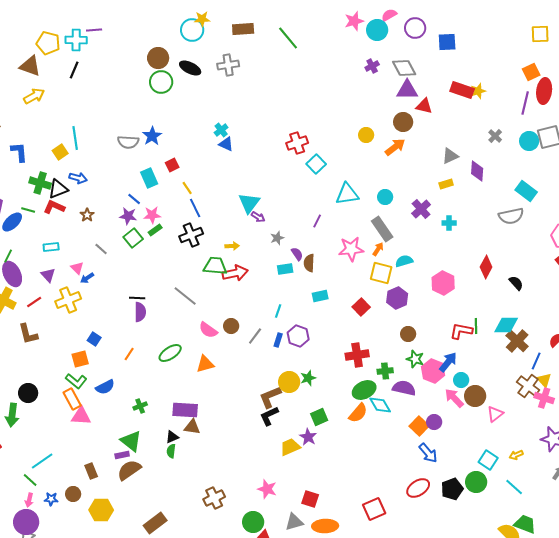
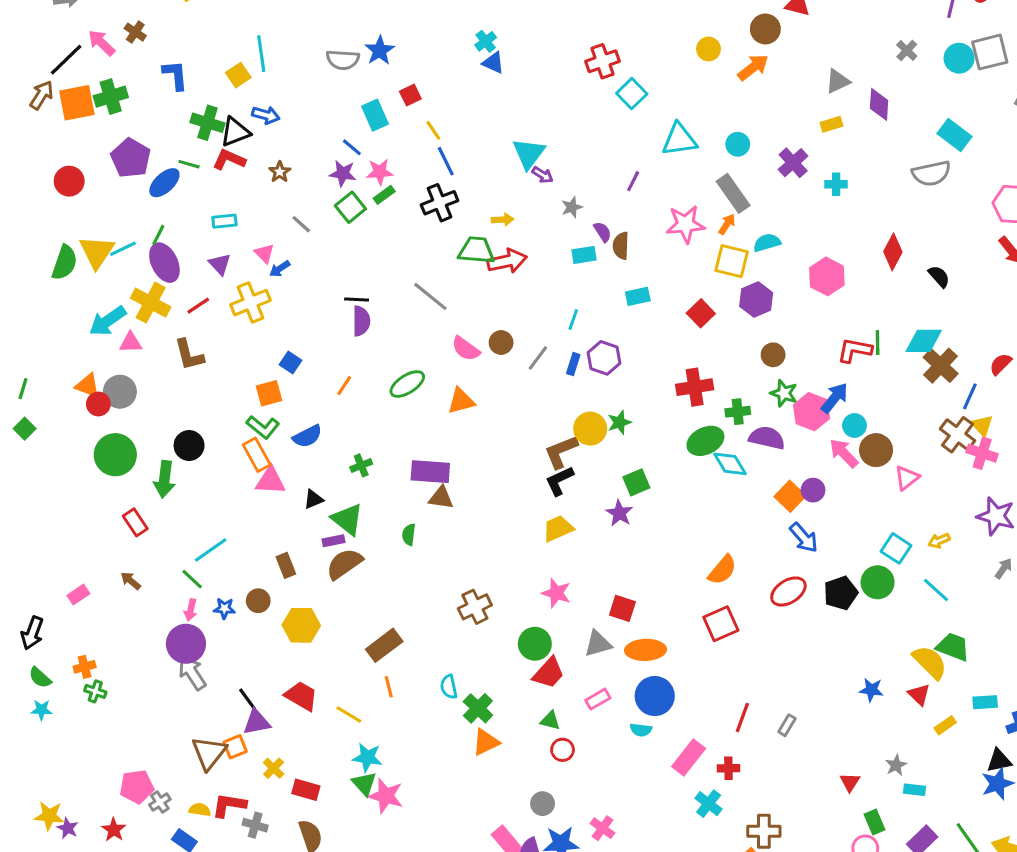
orange semicircle: (358, 413) -> (722, 570), moved
black triangle: (172, 437) -> (314, 499), moved
yellow trapezoid: (290, 447) -> (558, 528), moved

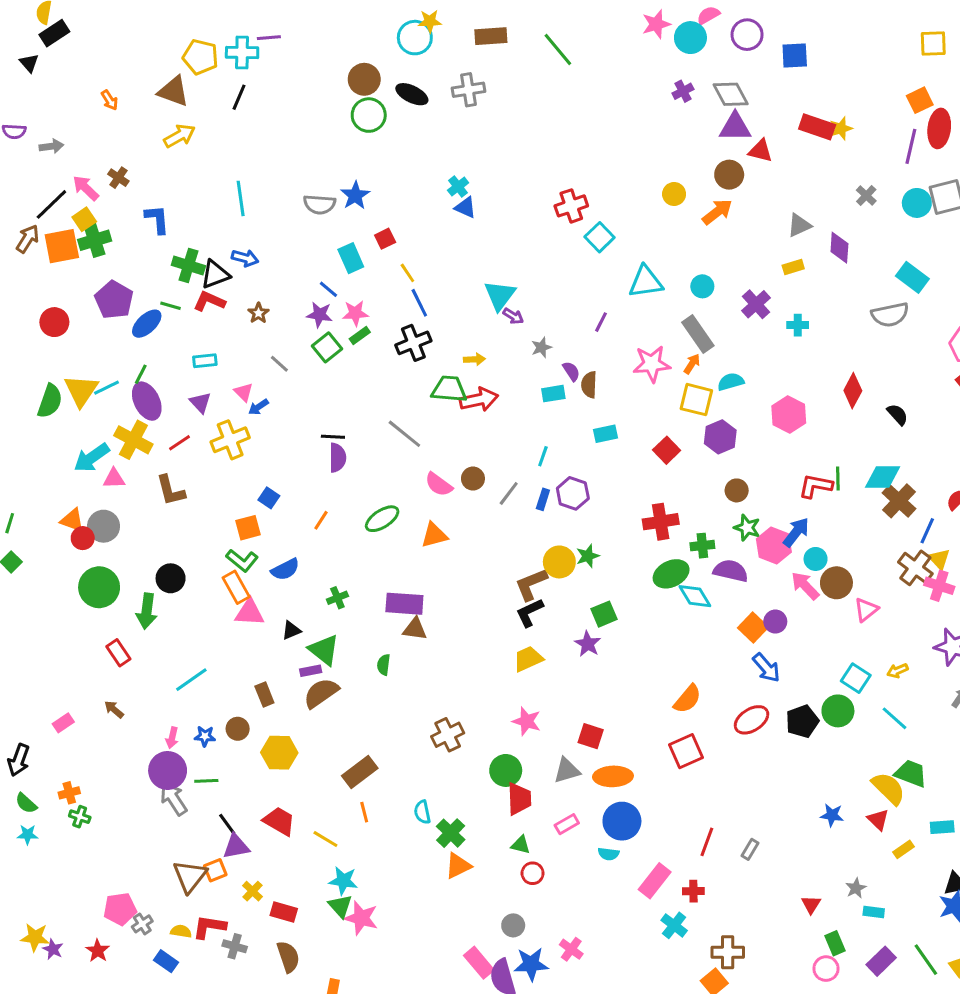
yellow square: (238, 75) -> (84, 219), moved
green line: (192, 579) -> (206, 781), moved, turned -45
red trapezoid: (549, 673) -> (519, 799), turned -44

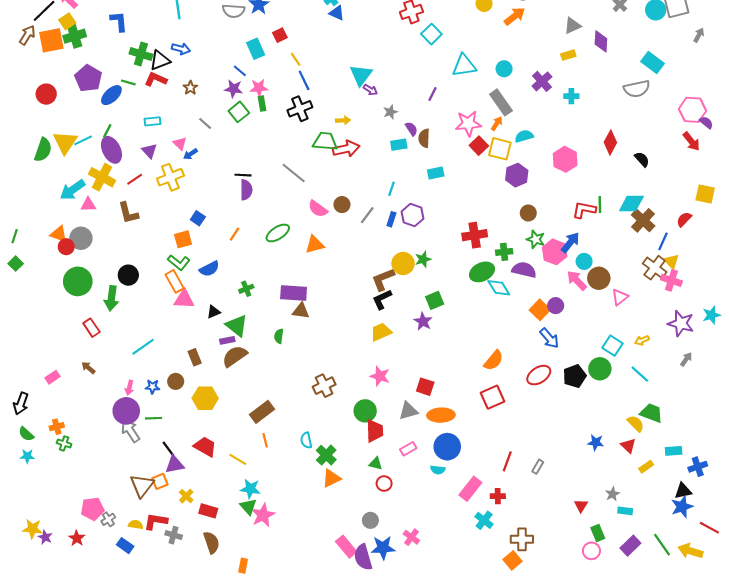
green rectangle: (360, 336) -> (262, 104), turned -64
red square: (667, 450) -> (479, 146), moved
yellow semicircle: (889, 788) -> (636, 424), size x0.7
pink star: (361, 918) -> (263, 515), turned 30

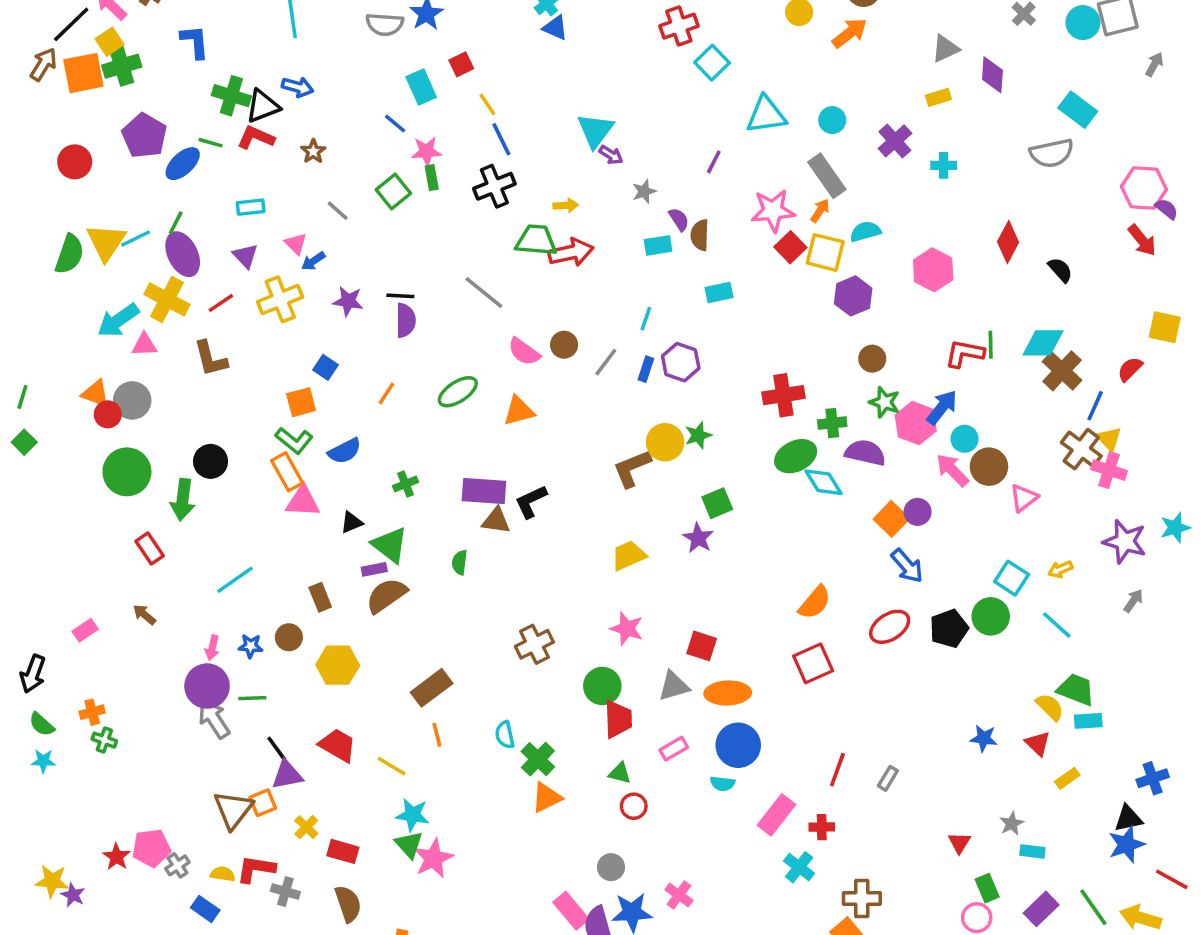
purple star: (234, 89) -> (348, 301), moved
black L-shape: (382, 299) -> (531, 501), moved
cyan rectangle: (674, 451) -> (1088, 721), moved
red star: (77, 538) -> (116, 857), moved

